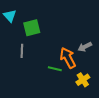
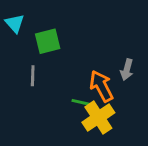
gray arrow: (85, 47) -> (127, 70), turned -48
yellow cross: (83, 80) -> (98, 118), moved, size x1.5

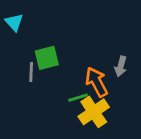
green square: (48, 41) -> (47, 58), moved
green line: (82, 103) -> (78, 98), turned -30

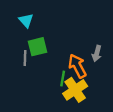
cyan triangle: (14, 22) -> (26, 20), moved
green line: (78, 98) -> (63, 79), turned -63

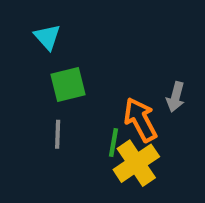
gray line: (25, 58) -> (58, 134), moved

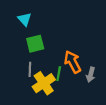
gray arrow: (176, 97) -> (91, 75), moved
yellow cross: (136, 163) -> (44, 83), moved

